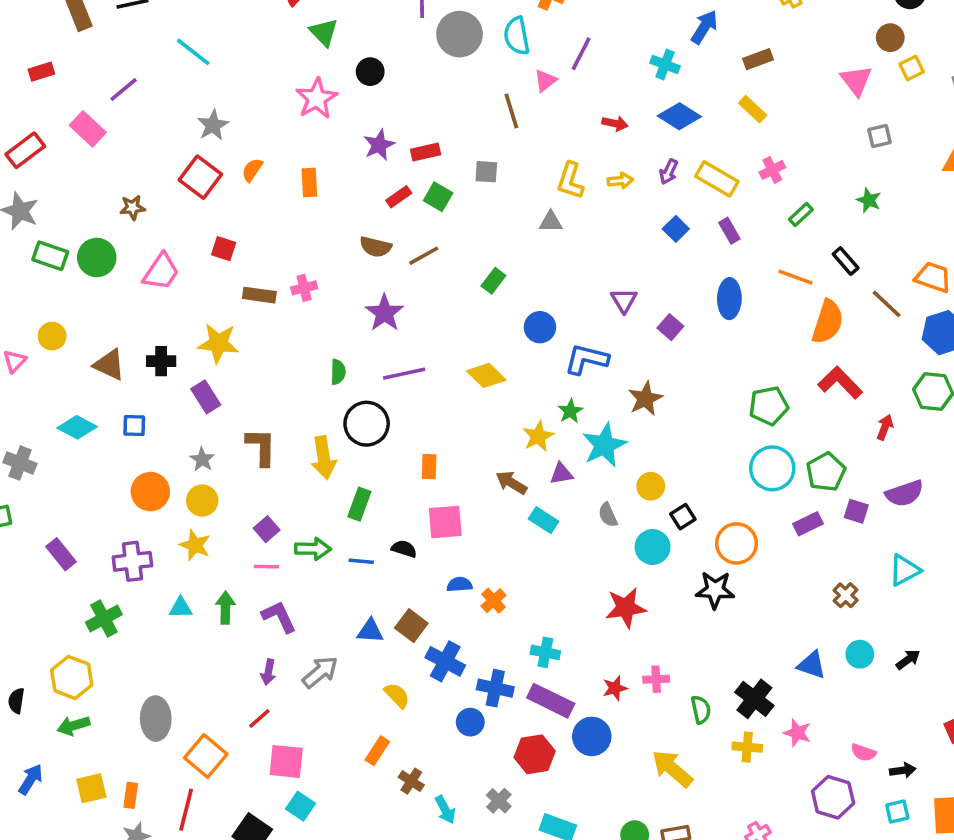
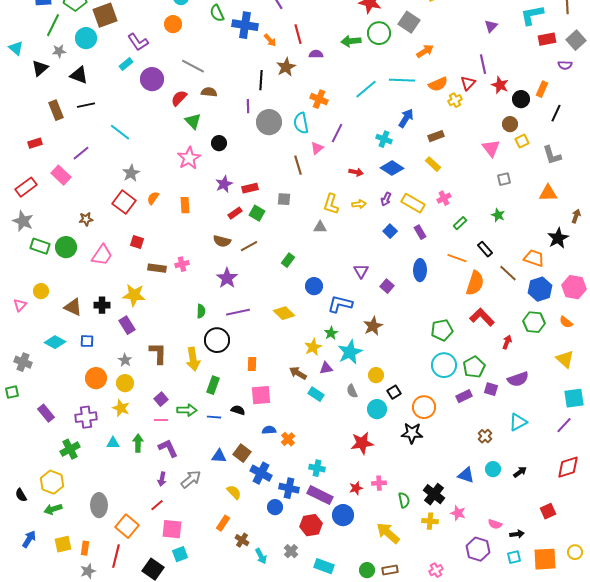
black semicircle: (16, 701) -> (21, 495), turned -40
cyan square: (300, 806) -> (180, 554), turned 35

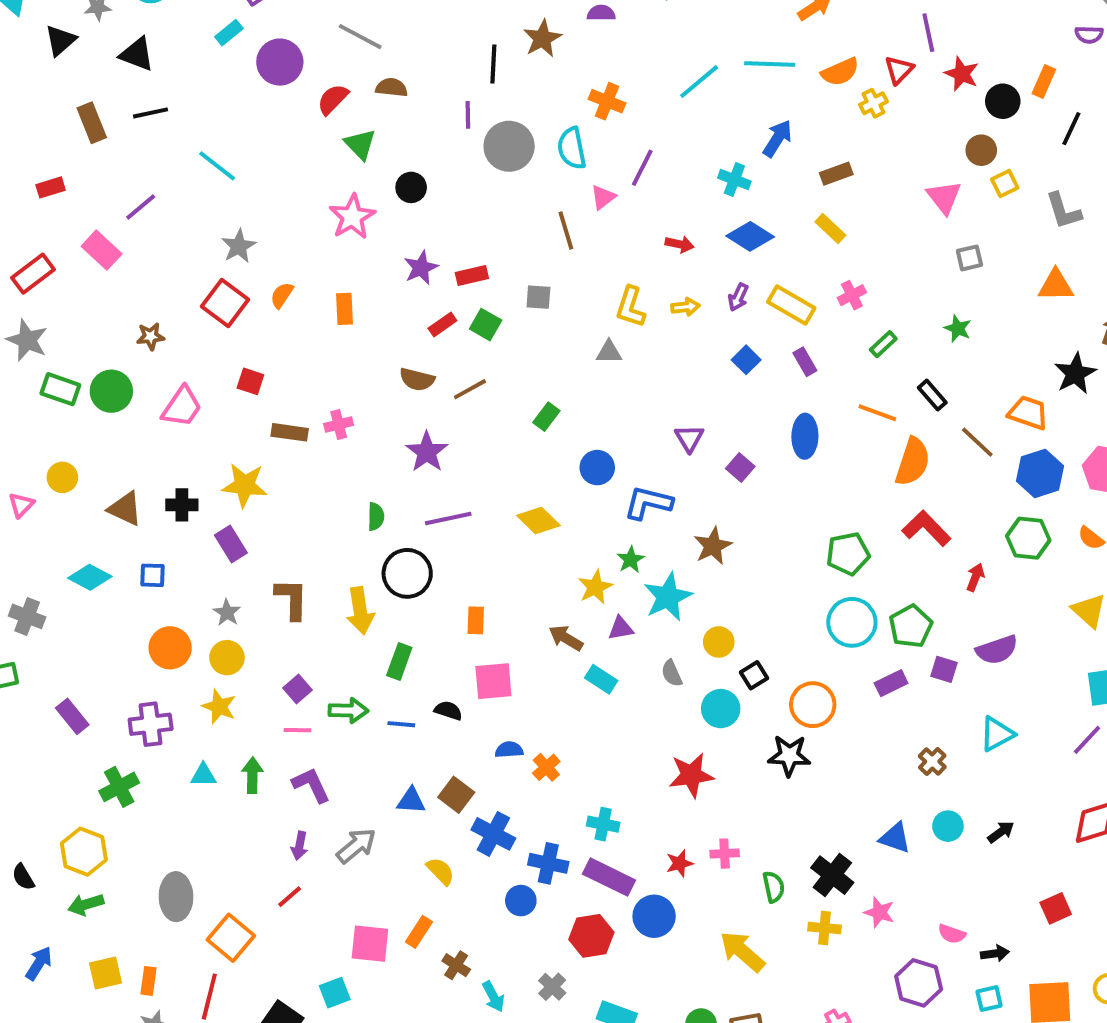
pink square: (172, 529) -> (370, 944), moved

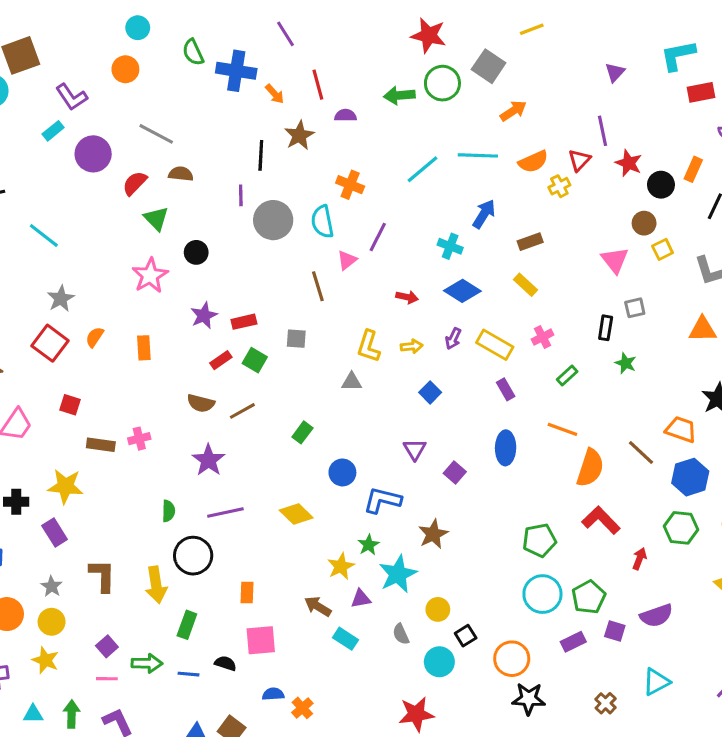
blue square: (746, 360) -> (430, 392), moved
black rectangle: (932, 395) -> (606, 328), moved, turned 50
black star: (789, 756) -> (529, 699), moved

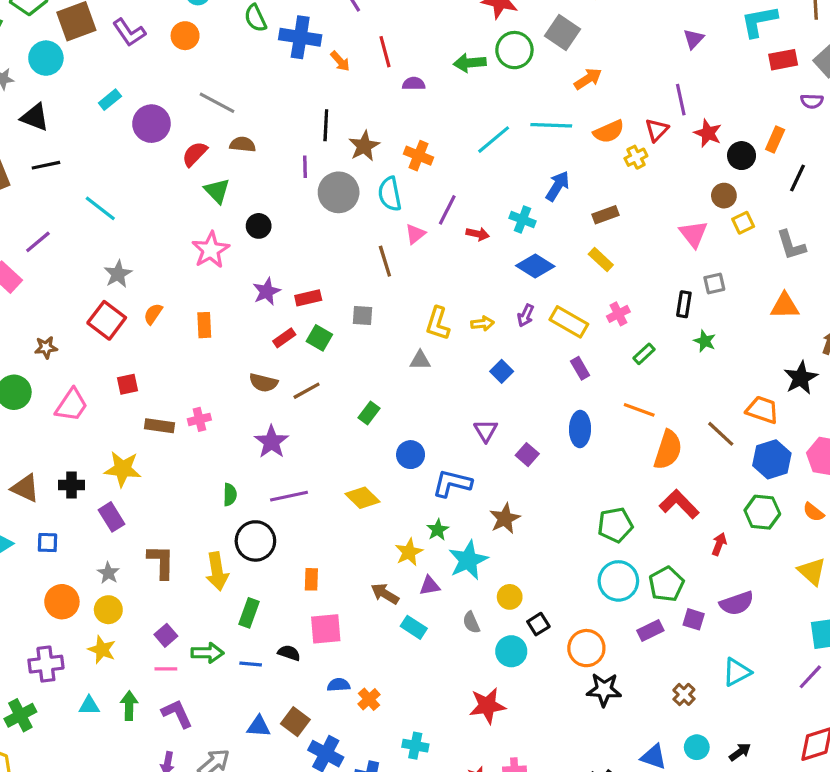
purple L-shape: (72, 97) -> (129, 32), moved
brown star: (299, 135) -> (364, 146), moved
red arrow: (407, 297) -> (478, 234), moved
red square: (70, 405) -> (127, 384), turned -30

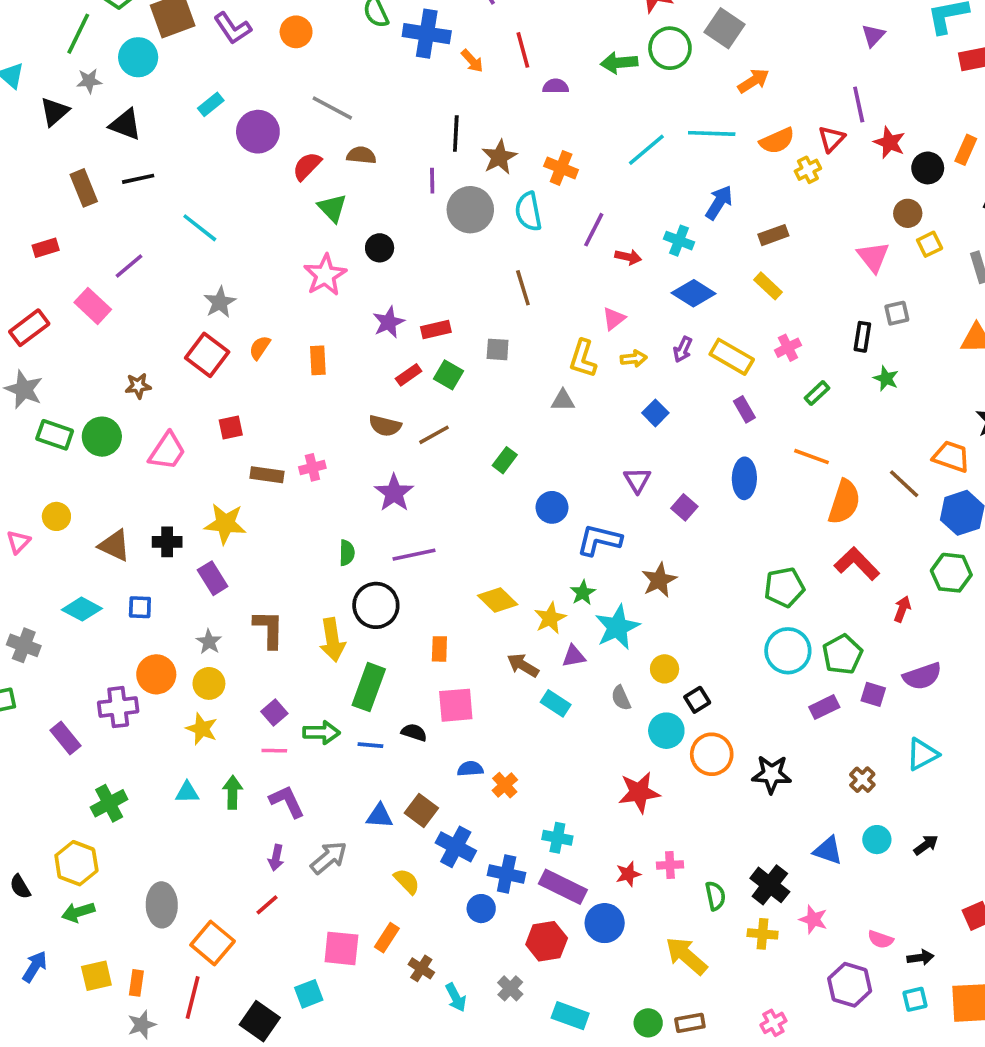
pink triangle: (415, 234) -> (614, 319), moved
yellow diamond: (363, 498) -> (498, 600), moved
green rectangle: (249, 613) -> (369, 687), size x1.4
orange circle: (586, 648) -> (712, 754), moved
purple cross: (46, 664) -> (118, 707), moved

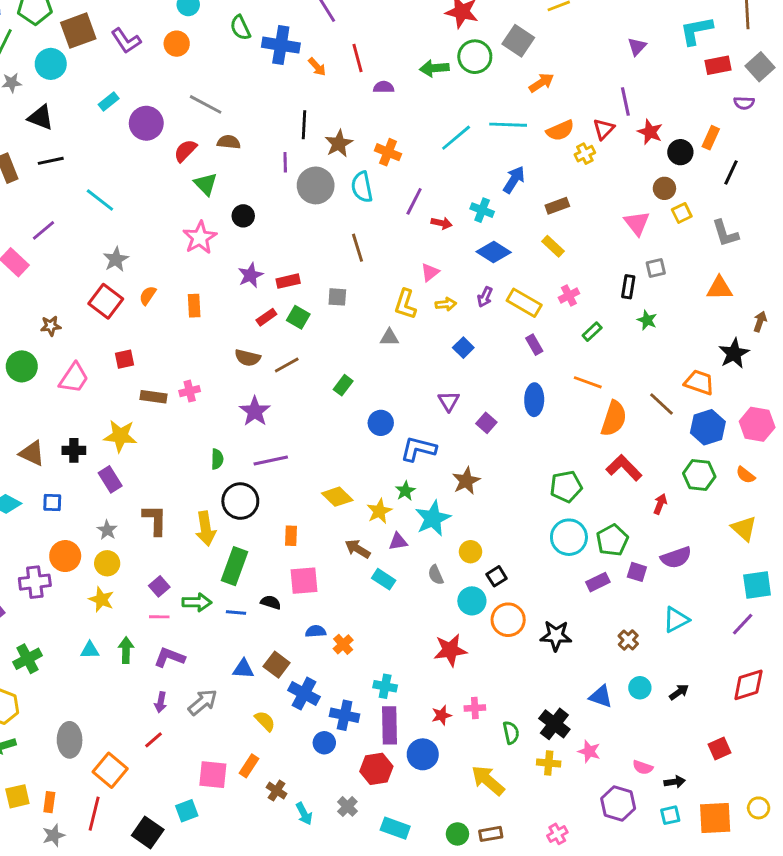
purple L-shape: (287, 801) -> (169, 657), turned -44
purple rectangle: (563, 887) -> (389, 725), turned 63

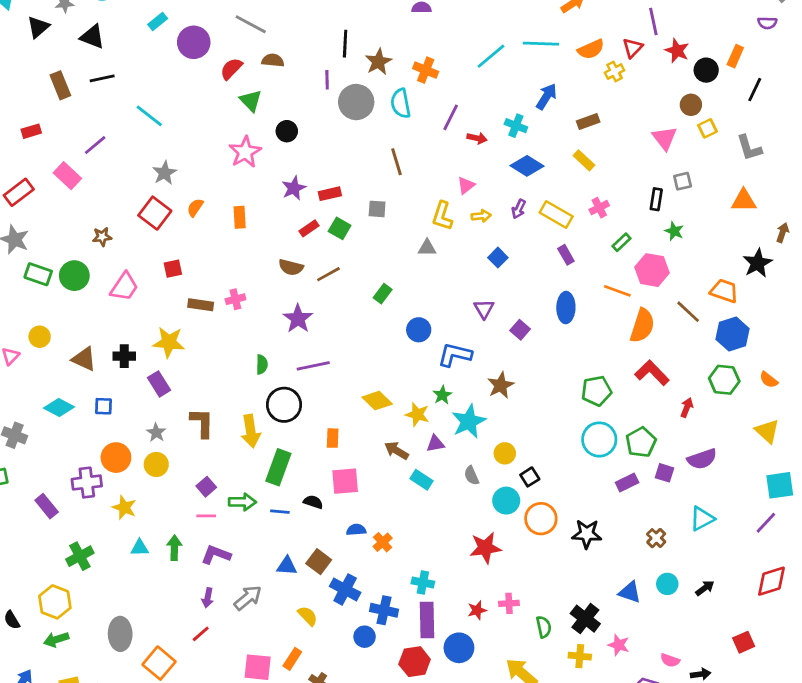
pink hexagon: (757, 424) -> (652, 270), moved
yellow star: (379, 511) -> (417, 414), turned -30
yellow star: (101, 599) -> (124, 508), moved

